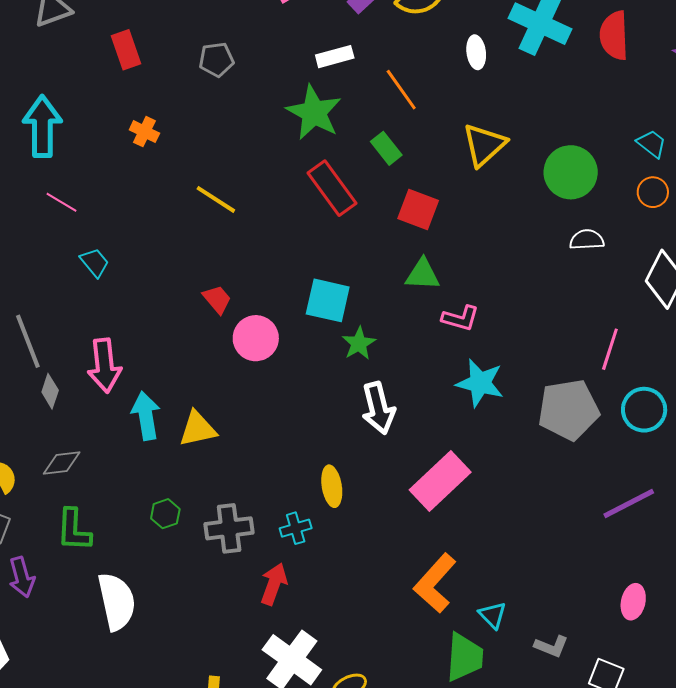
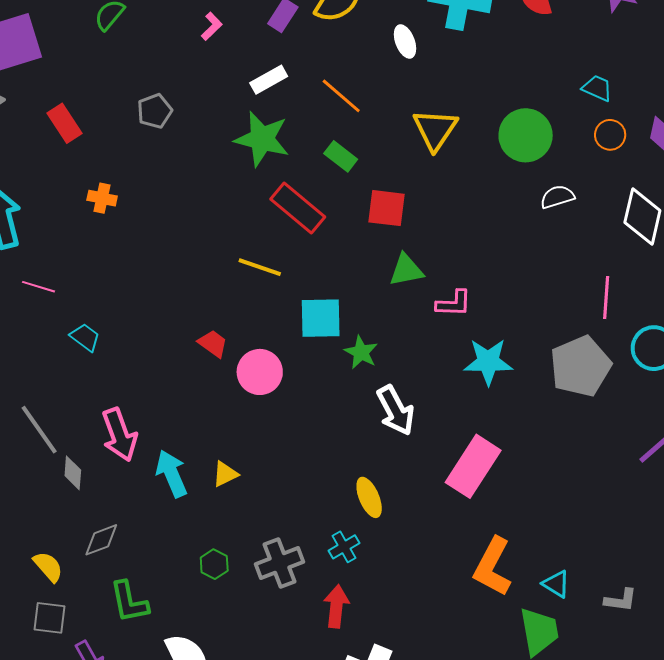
yellow line: (216, 199) -> (260, 267), moved
yellow triangle: (198, 429) -> (225, 474), size x0.7

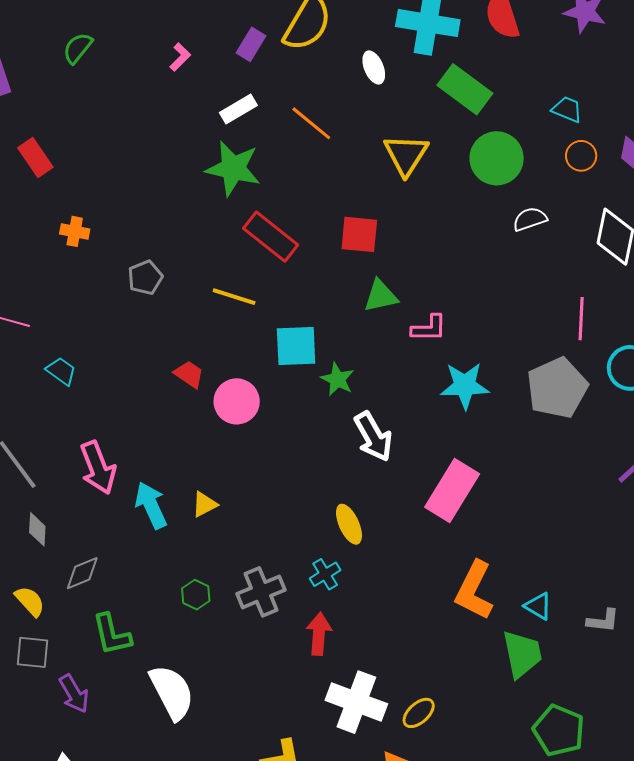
gray pentagon: (155, 111) -> (145, 278), moved
green rectangle: (341, 156) -> (465, 89), moved, size x1.6
gray diamond: (73, 473) -> (37, 529), moved

